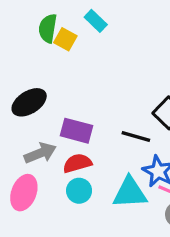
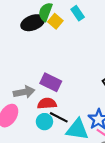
black ellipse: (29, 102) -> (33, 23), moved
black line: (136, 136) -> (59, 117), moved

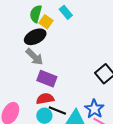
black ellipse: (33, 23) -> (35, 37), moved
gray arrow: (24, 92) -> (34, 57), moved, turned 60

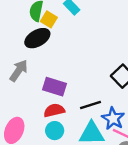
gray arrow: (34, 57) -> (19, 71), moved, turned -96
black line: (57, 110) -> (91, 105), moved, turned -36

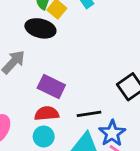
black ellipse: (37, 38) -> (40, 28), turned 35

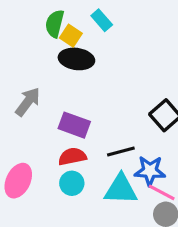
black ellipse: (40, 28) -> (76, 59), moved
blue star: (112, 133) -> (150, 171), turned -30

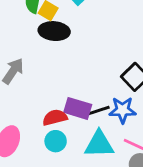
purple rectangle: (74, 125) -> (78, 108), moved
blue star: (150, 171) -> (123, 110), moved

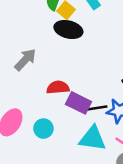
red semicircle: (55, 117) -> (58, 87), moved
cyan circle: (56, 141) -> (43, 129), moved

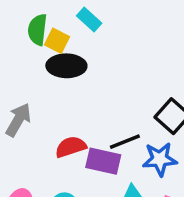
black line: (96, 108) -> (125, 142), moved

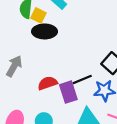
purple rectangle: (103, 161) -> (68, 92), turned 60

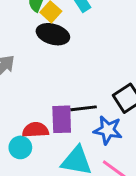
red semicircle: (48, 83) -> (35, 130), moved

